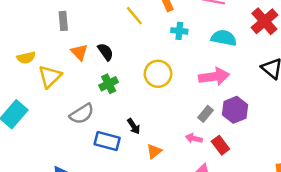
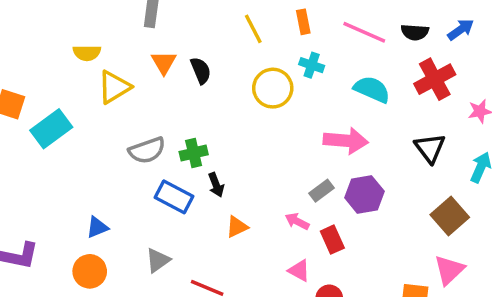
yellow circle: (158, 74) -> (273, 88), moved
green cross: (109, 84) -> (194, 153), moved

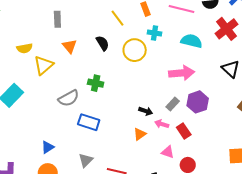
black semicircle: (201, 71) -> (103, 43), moved
green cross: (194, 153) -> (96, 83), moved, turned 35
black arrow: (216, 185) -> (146, 111), moved, turned -40
orange triangle: (237, 227) -> (140, 134), moved

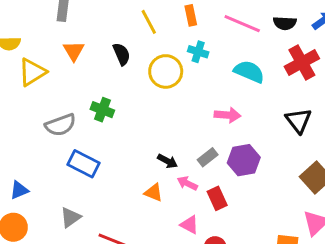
pink arrow: (182, 73) -> (228, 115), size x0.7
orange triangle: (140, 134) -> (154, 193), turned 48

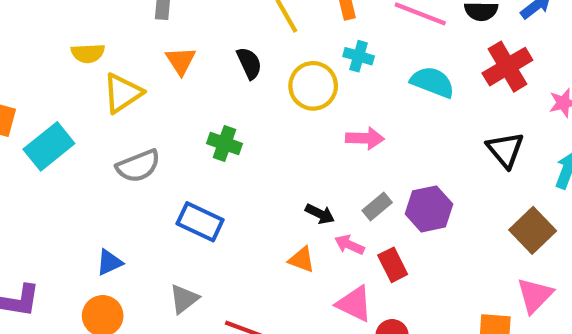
pink arrow: (228, 115) -> (365, 138), moved
gray semicircle: (60, 125) -> (138, 166), moved
pink triangle: (189, 225) -> (354, 304), size x1.4

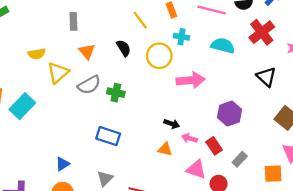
pink arrow: (365, 138) -> (191, 80), size x1.4
gray semicircle: (138, 166) -> (89, 85), moved
gray rectangle: (377, 207) -> (240, 159), moved

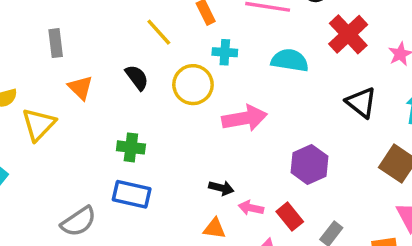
gray semicircle: (89, 85) -> (79, 222), moved
blue rectangle: (108, 136) -> (132, 194), moved

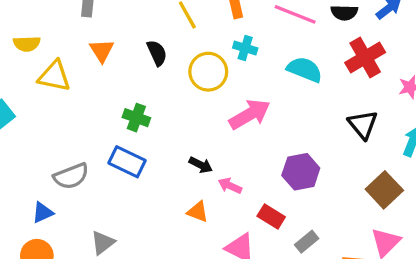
pink arrow: (245, 118) -> (250, 114), turned -33
yellow triangle: (39, 124) -> (54, 76), turned 45
black arrow: (221, 188) -> (201, 165), moved
pink arrow: (251, 208) -> (230, 186), moved
red rectangle: (290, 217) -> (271, 217), turned -32

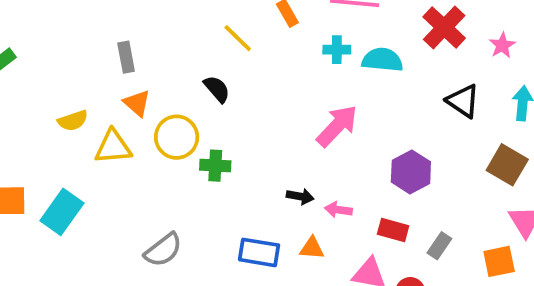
cyan cross: (245, 48) -> (337, 50), moved
orange triangle: (102, 51) -> (137, 103), moved
yellow circle: (208, 72) -> (177, 137), moved
blue rectangle: (127, 162) -> (259, 252), moved

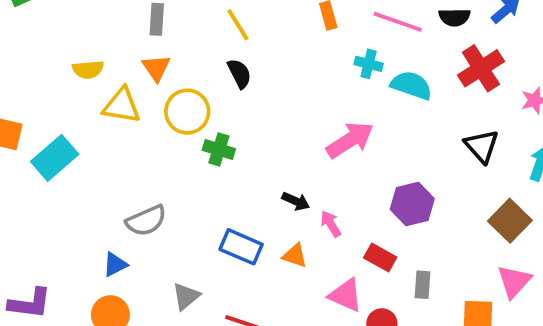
yellow line: (238, 38) -> (238, 25), moved
pink arrow: (338, 210) -> (331, 224), turned 36
gray rectangle: (439, 246) -> (422, 285), turned -44

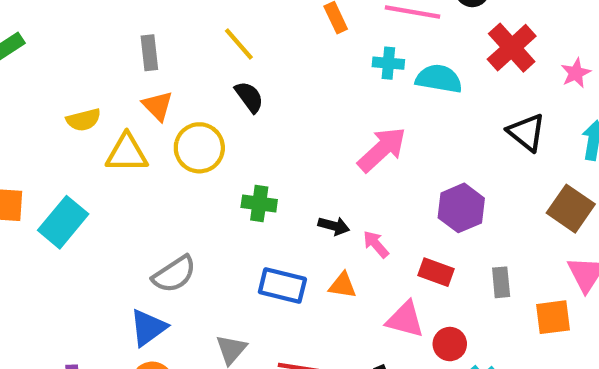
green cross: (219, 149) -> (259, 204), moved
blue triangle: (115, 264) -> (148, 328), size x1.4
gray rectangle: (422, 285) -> (501, 282), moved

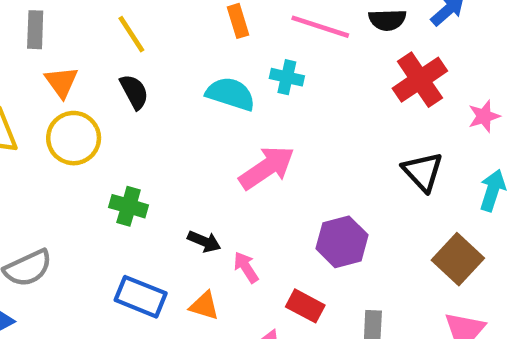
cyan semicircle: (439, 79) -> (231, 94), moved
orange triangle: (158, 106) -> (61, 82), moved

